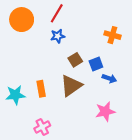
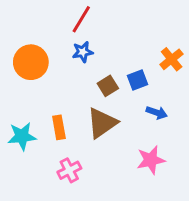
orange circle: (22, 20) -> (31, 62), moved
orange cross: (112, 35) -> (172, 59), moved, turned 35
blue square: (96, 64) -> (137, 80), moved
pink cross: (42, 127) -> (69, 170), moved

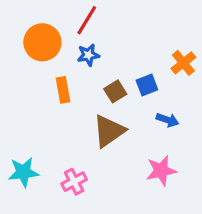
orange circle: (31, 62) -> (42, 42), moved
orange rectangle: (59, 127) -> (63, 90), moved
cyan star: (22, 136) -> (23, 172), moved

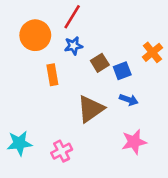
brown square: (115, 91) -> (100, 63), moved
blue arrow: (168, 120) -> (129, 100), moved

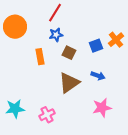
orange circle: (35, 35) -> (15, 27), moved
brown square: (100, 63) -> (69, 53), moved, turned -32
blue square: (122, 71) -> (96, 46), moved

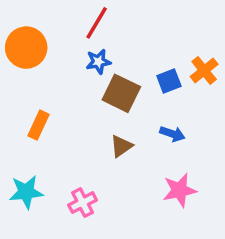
brown square: (69, 53) -> (121, 93), size x1.5
orange rectangle: (40, 57) -> (39, 125), moved, turned 35
brown triangle: (69, 83) -> (121, 146), size x0.6

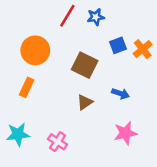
orange circle: (26, 48) -> (35, 50), moved
blue star: (98, 62) -> (96, 17), moved
blue square: (169, 81) -> (118, 45), moved
pink cross: (83, 203) -> (58, 142), turned -30

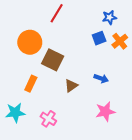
blue star: (96, 17) -> (109, 17), moved
brown square: (85, 65) -> (53, 60), moved
orange rectangle: (27, 87) -> (31, 84), moved

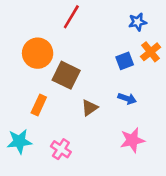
blue square: (99, 38) -> (125, 61), moved

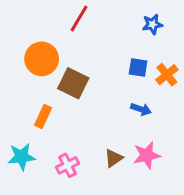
orange cross: (151, 52) -> (167, 75), moved
blue square: (125, 61) -> (138, 67), turned 30
brown triangle: (89, 108) -> (114, 158), moved
pink cross: (61, 149) -> (68, 165), turned 30

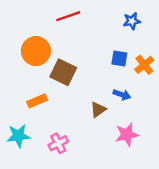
red line: (79, 19) -> (68, 16), turned 40
orange rectangle: (43, 116) -> (37, 101), turned 42
brown triangle: (114, 158) -> (98, 110), moved

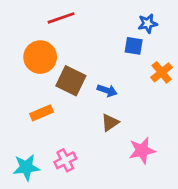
red line: (68, 16) -> (61, 18), moved
blue square: (119, 59) -> (134, 46), moved
blue arrow: (122, 95) -> (107, 91), moved
cyan star: (18, 136) -> (26, 167), moved

